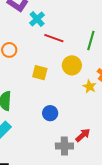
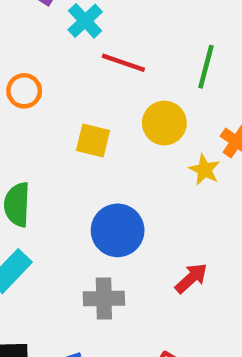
blue circle: (50, 113) -> (118, 230), size x1.5
gray cross: (64, 146) -> (104, 298), moved

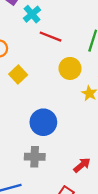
yellow square: (93, 140) -> (18, 74), moved, turned 30
red arrow: (191, 278) -> (82, 165), moved

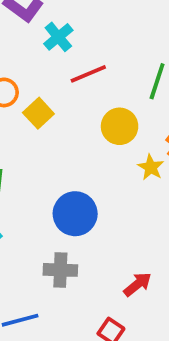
red line: (51, 37) -> (88, 74), turned -45
yellow square: (18, 74) -> (38, 113), moved

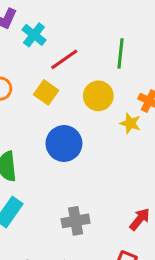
yellow square: (38, 113) -> (46, 92), moved
blue circle: (75, 214) -> (64, 144), moved

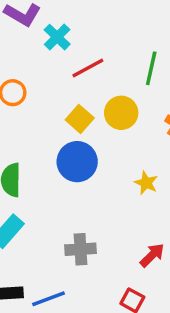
yellow square: (46, 92) -> (80, 119), moved
yellow star: (130, 123) -> (146, 183), moved

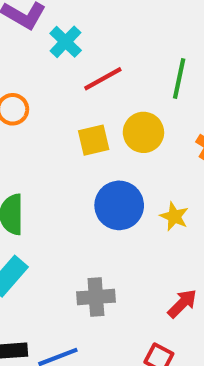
yellow square: (80, 119) -> (94, 140), turned 36
blue circle: (77, 162) -> (119, 205), moved

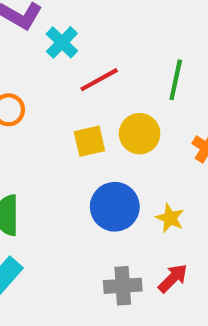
gray cross: (96, 297) -> (123, 286), moved
red arrow: (182, 303) -> (173, 278), moved

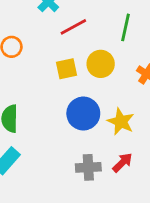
yellow star: (170, 218) -> (121, 122), size x1.4

